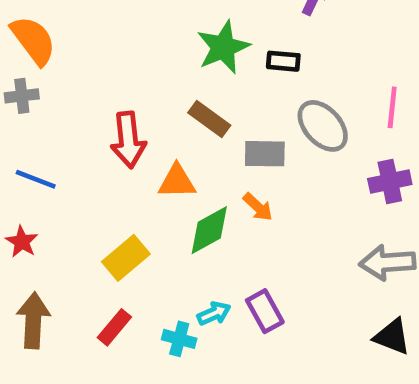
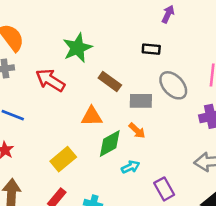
green star: (223, 47) -> (77, 48), moved
red arrow: (128, 140) -> (50, 80), moved, turned 128
purple rectangle: (265, 311) -> (164, 189), moved
cyan arrow: (214, 313) -> (131, 167), moved

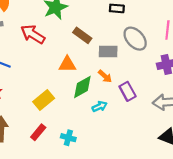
purple rectangle: (164, 189) -> (128, 91), moved

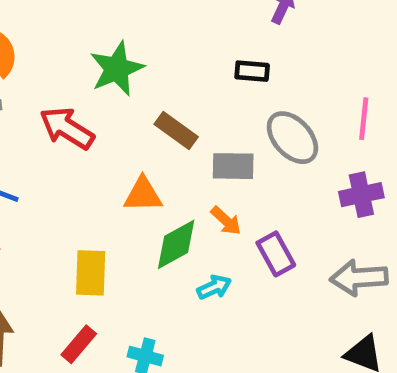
yellow rectangle: (44, 100) -> (91, 273), turned -48

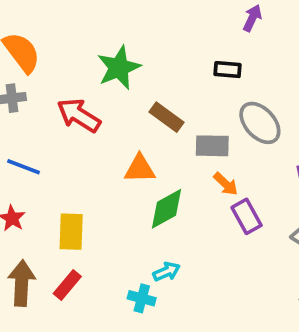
orange arrow: (226, 221) -> (226, 184), moved
yellow rectangle: (91, 273) -> (71, 232), moved
cyan arrow: (214, 287) -> (166, 272), moved
red rectangle: (79, 344) -> (67, 285), moved

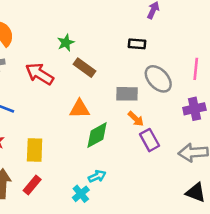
green star: (119, 68) -> (66, 43), size x0.6
brown rectangle: (166, 117) -> (85, 68), moved
cyan cross: (142, 298) -> (81, 194), turned 35

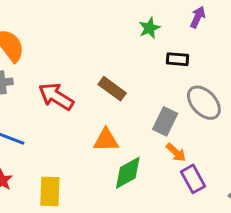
green star: (66, 43) -> (149, 28), moved
gray rectangle: (127, 94) -> (165, 121), turned -65

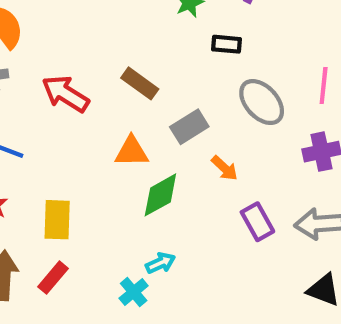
gray rectangle: (165, 121) -> (189, 127), moved, turned 32
purple rectangle: (193, 179) -> (257, 222), moved

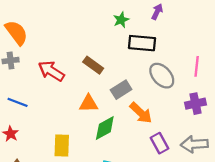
black rectangle: (226, 44) -> (142, 43), size x1.6
orange arrow: (224, 168) -> (141, 113), size x1.5
yellow rectangle: (57, 220) -> (62, 145), moved

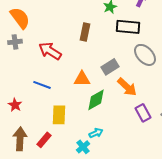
brown rectangle: (93, 65) -> (85, 32), moved, turned 66
blue line: (18, 102) -> (42, 85), moved

